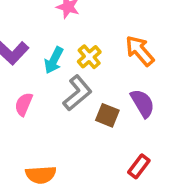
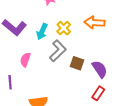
orange arrow: (140, 51) -> (94, 23), turned -42
purple semicircle: (142, 103) -> (100, 69), moved

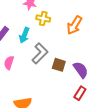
orange arrow: (94, 23) -> (74, 25), turned -60
yellow cross: (64, 28) -> (43, 19), moved, turned -32

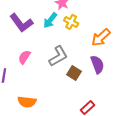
cyan arrow: (24, 35) -> (50, 20), moved
purple semicircle: (81, 70) -> (97, 64), moved

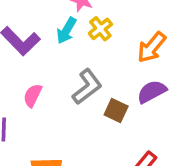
yellow cross: (71, 22) -> (100, 29), turned 32
purple semicircle: (97, 64) -> (152, 92), turned -90

